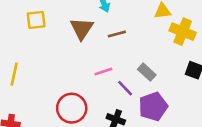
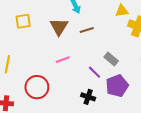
pink line: (103, 71) -> (63, 60), moved
red circle: (72, 108) -> (37, 87), moved

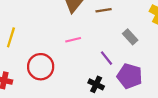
gray rectangle: (111, 59) -> (130, 37), moved
purple pentagon: (117, 86) -> (130, 76), turned 30

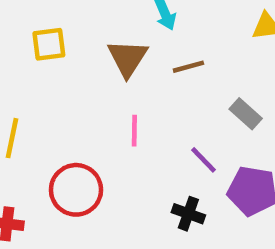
pink line: (73, 40) -> (134, 131), turned -70

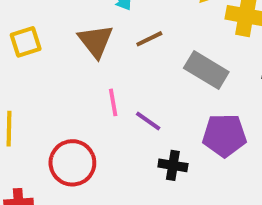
gray rectangle: (246, 114) -> (206, 70), size x1.5
purple line: (204, 160) -> (148, 121), moved

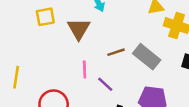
brown line: (149, 39) -> (116, 52), moved
yellow square: (26, 42) -> (45, 17), moved

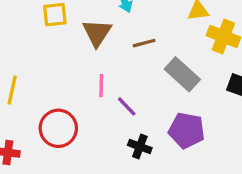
brown line: (116, 52) -> (144, 43), moved

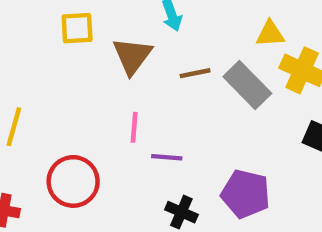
gray rectangle: (182, 74) -> (247, 85), moved
purple line: (127, 106) -> (167, 157), turned -45

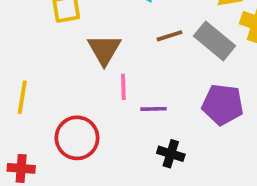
brown triangle: (132, 56) -> (104, 50), moved
purple pentagon: (246, 194) -> (223, 105), moved

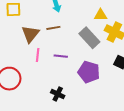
brown line: (170, 36) -> (53, 28), moved
purple line: (153, 109) -> (61, 56), moved

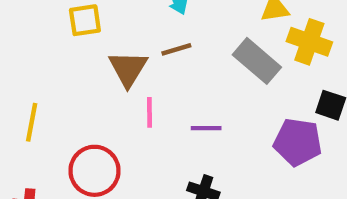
purple line: (61, 56) -> (206, 128), moved
purple pentagon: (89, 72) -> (298, 142), moved

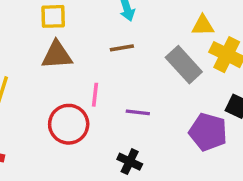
brown triangle: (128, 69) -> (57, 55), moved, turned 48
red circle: (95, 171) -> (69, 124), moved

